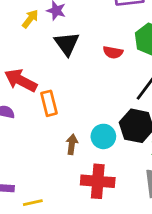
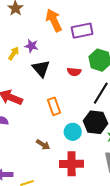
orange rectangle: (49, 103) -> (54, 106), moved
brown arrow: (72, 144) -> (43, 145), moved, turned 120

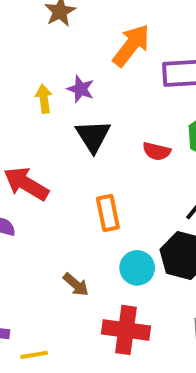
orange arrow: (54, 20) -> (131, 45), turned 55
yellow arrow: (14, 53) -> (44, 99), turned -48

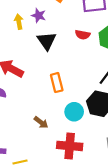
red semicircle: (157, 151) -> (83, 35), moved

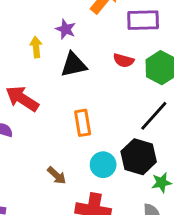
yellow arrow: (19, 22) -> (36, 47), moved
black triangle: (47, 41) -> (74, 65), turned 48

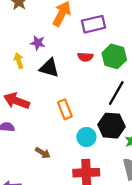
black triangle: (74, 65) -> (49, 68), turned 40
brown arrow: (57, 175) -> (43, 153), moved

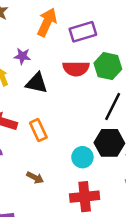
red semicircle: (85, 57) -> (76, 69), size x1.5
orange rectangle: (65, 109) -> (38, 130), moved

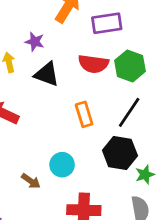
orange rectangle: (38, 130) -> (84, 114), moved
cyan circle: (82, 157) -> (62, 165), moved

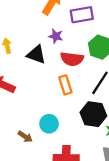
purple star: (35, 42) -> (56, 36), moved
red semicircle: (93, 64) -> (72, 59), moved

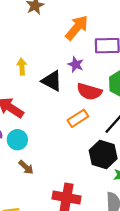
orange rectangle: (65, 85) -> (78, 118), turned 66
cyan circle: (49, 124) -> (17, 140), moved

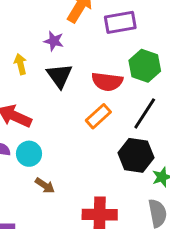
purple star: (76, 64) -> (54, 41), moved
black triangle: (52, 81) -> (59, 76), turned 35

